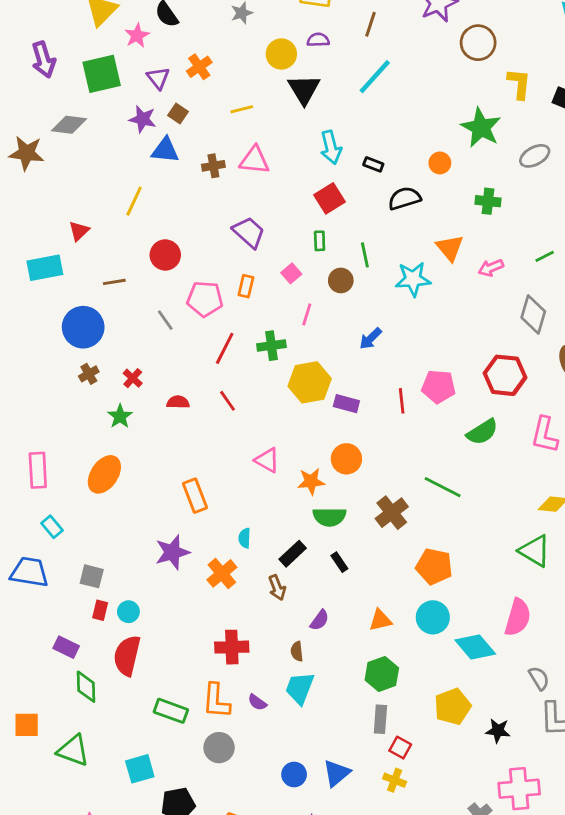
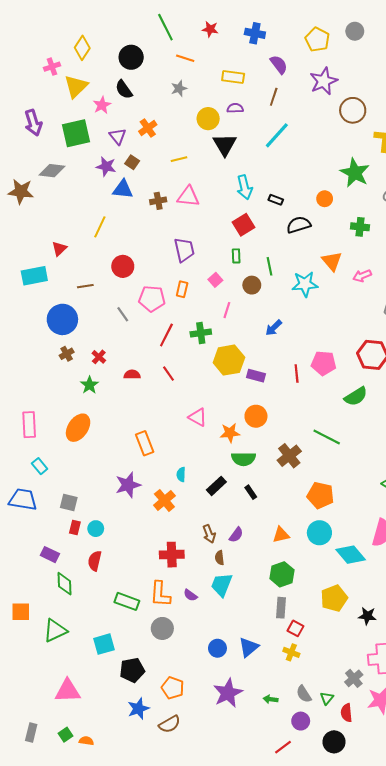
purple trapezoid: (249, 232) -> (184, 250), turned 35
brown arrow: (277, 588) -> (209, 534), moved
red semicircle: (127, 656) -> (95, 561), size x0.7
green triangle: (73, 750) -> (55, 631), turned -45

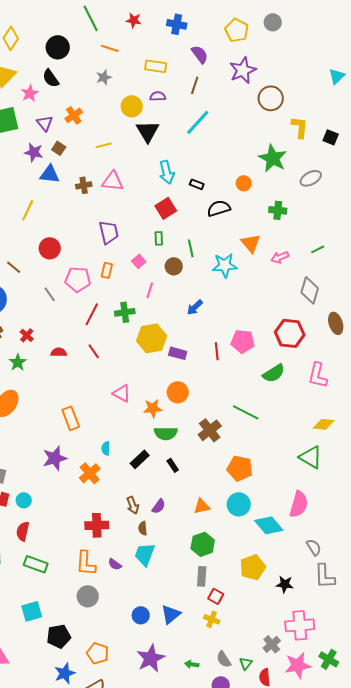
brown line: (85, 286) -> (14, 267), turned 49
green rectangle: (127, 601) -> (36, 564), moved

